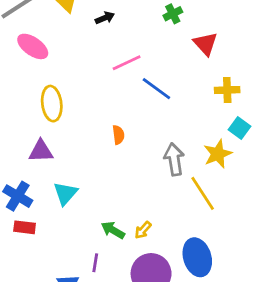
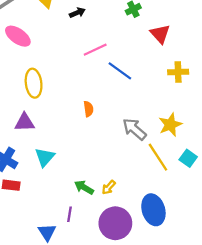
cyan square: (239, 128) -> (188, 158), moved
gray arrow: (174, 159) -> (134, 129), turned -40

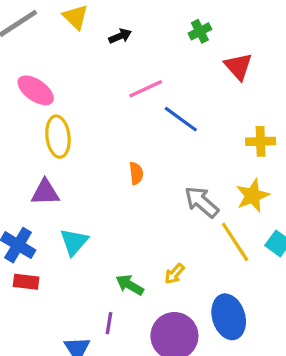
pink ellipse: (18, 36) -> (36, 90), moved
yellow cross: (178, 72) -> (261, 141), moved
yellow arrow: (109, 187) -> (174, 274), moved

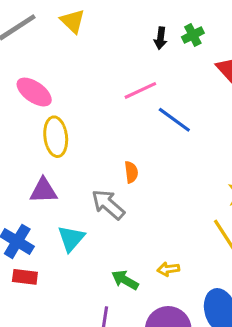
black arrow: (120, 36) -> (160, 38), moved, turned 120
gray arrow: (202, 202) -> (108, 204), moved
yellow arrow: (174, 274) -> (168, 269), turned 40

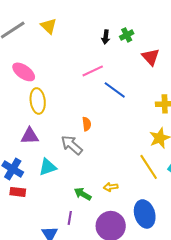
cyan triangle: (71, 238) -> (48, 167), turned 30

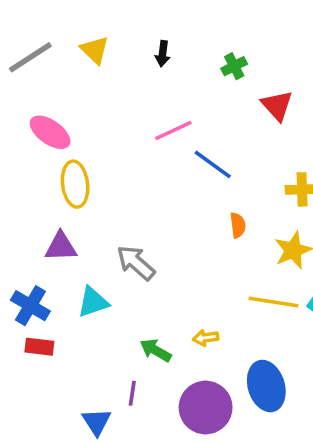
black arrow: (106, 37) -> (163, 54), moved
orange semicircle: (87, 124) -> (238, 225), moved
yellow line: (149, 167) -> (273, 302), turned -48

